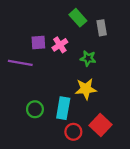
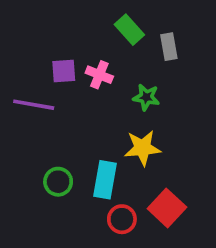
pink cross: (60, 45) -> (99, 75), turned -35

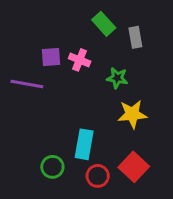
yellow star: (143, 148) -> (132, 114), moved
green circle: (58, 182) -> (52, 167), moved

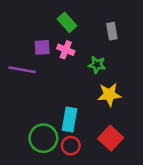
green rectangle: (104, 24) -> (67, 22), moved
green circle: (52, 167) -> (43, 138), size x1.5
red circle: (98, 176) -> (71, 146), moved

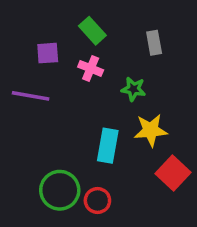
purple square: (42, 47) -> (48, 53), moved
cyan rectangle: (70, 120) -> (108, 146), moved
red square: (111, 138) -> (173, 173), moved

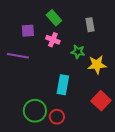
yellow star: (151, 130) -> (97, 65), moved

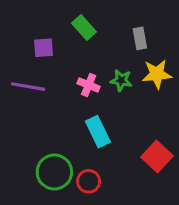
pink cross: (53, 40) -> (89, 85), moved
yellow star: (97, 65) -> (157, 74), moved
cyan rectangle: (63, 85) -> (98, 132), turned -36

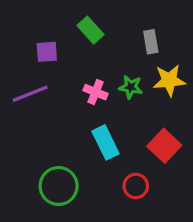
purple line: (28, 87) -> (30, 94), turned -32
red square: (157, 156) -> (164, 146), moved
red circle: (89, 181) -> (136, 186), moved

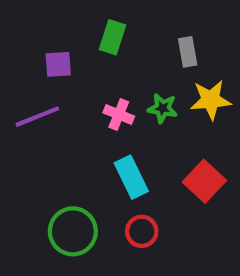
green rectangle: (90, 30) -> (112, 37), turned 60
red circle: (136, 186) -> (142, 231), moved

